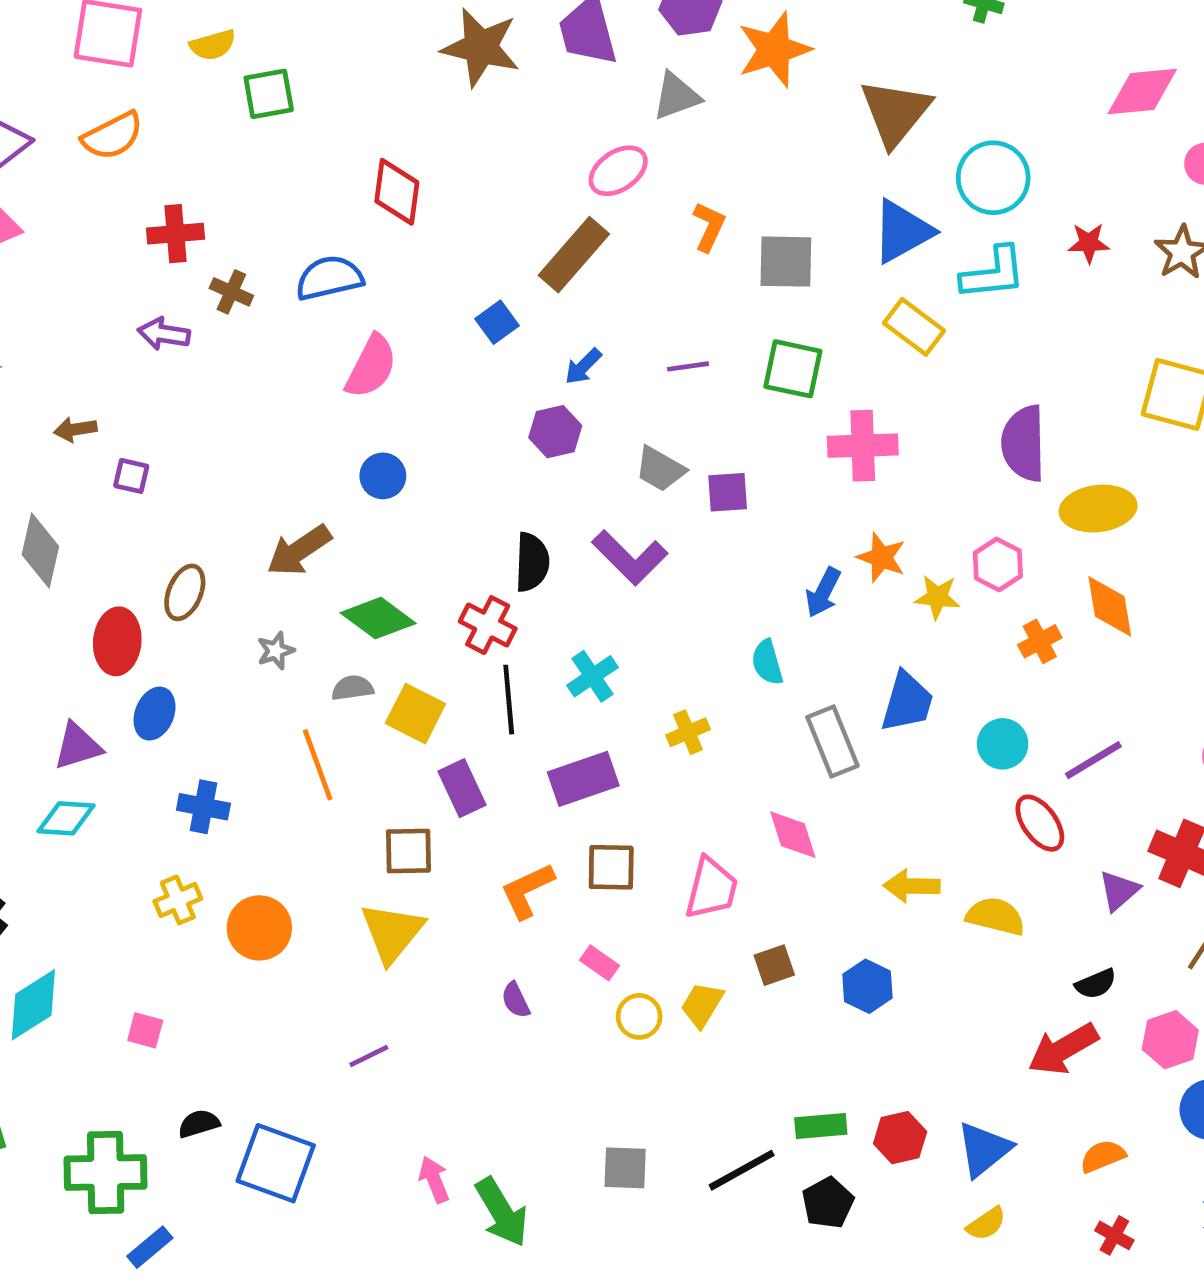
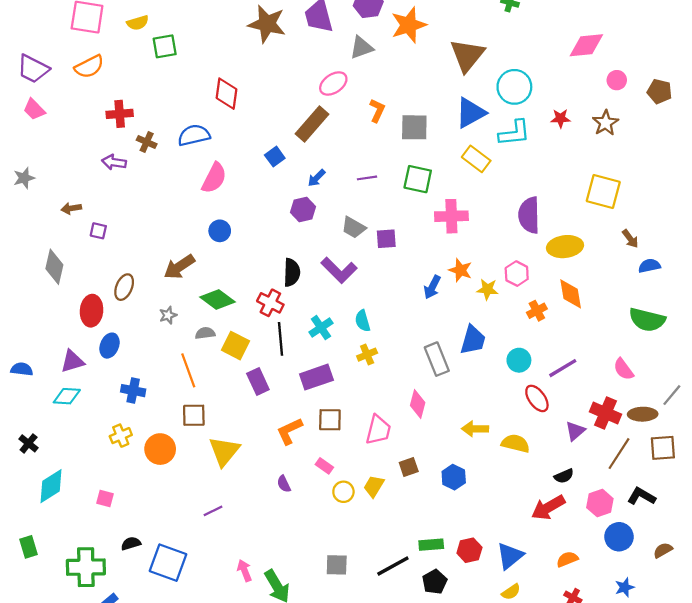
cyan semicircle: (767, 662) -> (363, 321), moved
pink diamond: (793, 835) -> (418, 404), turned 32
brown square: (408, 851) -> (194, 415), moved

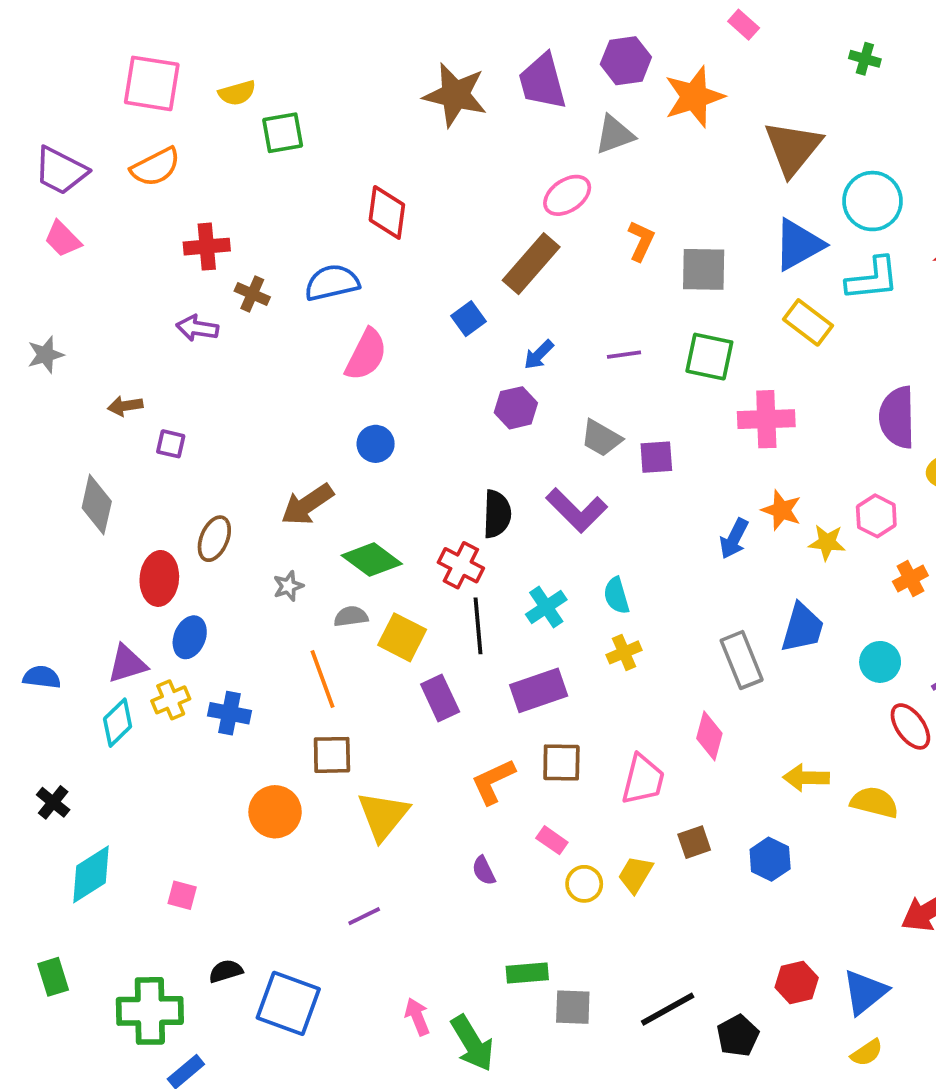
cyan diamond: (67, 396) -> (118, 723), turned -48
yellow cross: (121, 436) -> (171, 700), moved
green rectangle: (431, 545) -> (527, 973), moved

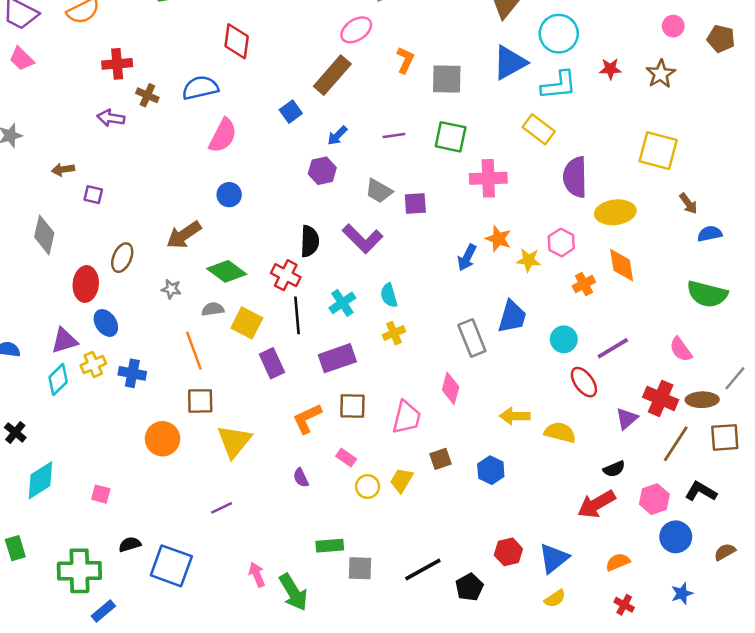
yellow rectangle: (808, 322) -> (539, 129), moved
gray star: (288, 586) -> (171, 289), turned 30
blue ellipse: (190, 637) -> (106, 323), turned -56

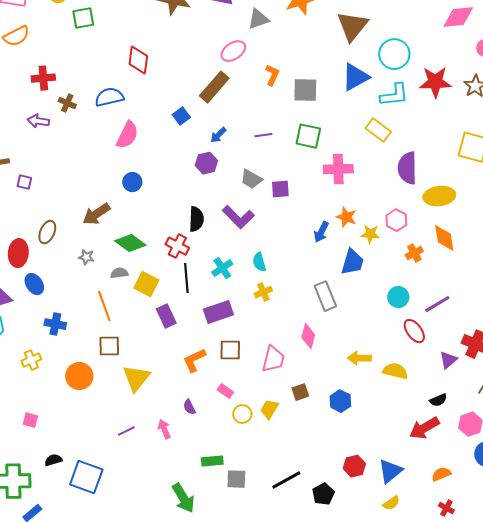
red star: (610, 69) -> (435, 82), size x1.8
blue trapezoid: (512, 317) -> (352, 262), moved
yellow cross: (93, 364) -> (31, 360), moved
pink arrow: (257, 575) -> (164, 429), moved

